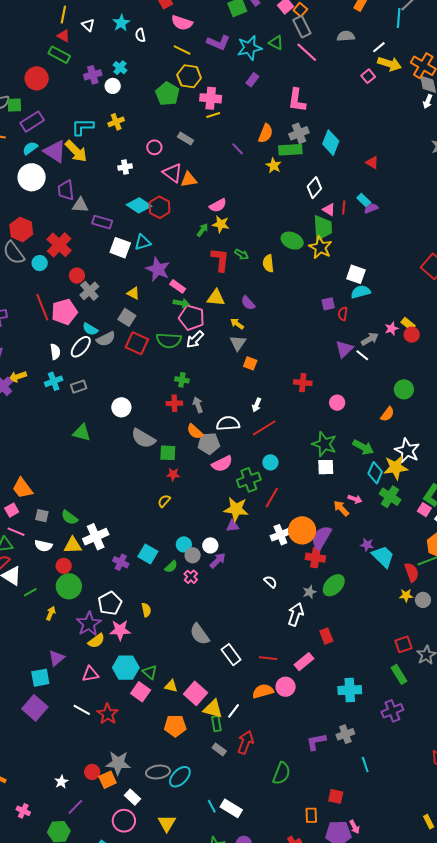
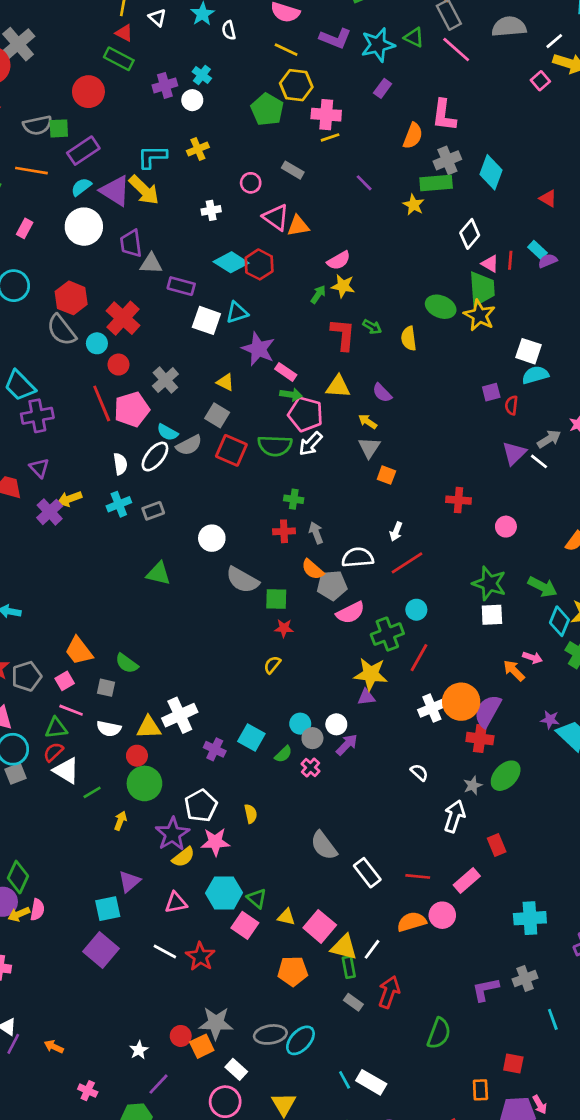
gray semicircle: (346, 36) -> (509, 27), size x1.4
orange semicircle: (266, 133) -> (413, 136), moved
red circle: (77, 276) -> (119, 365), moved
green semicircle: (69, 517) -> (127, 663), moved

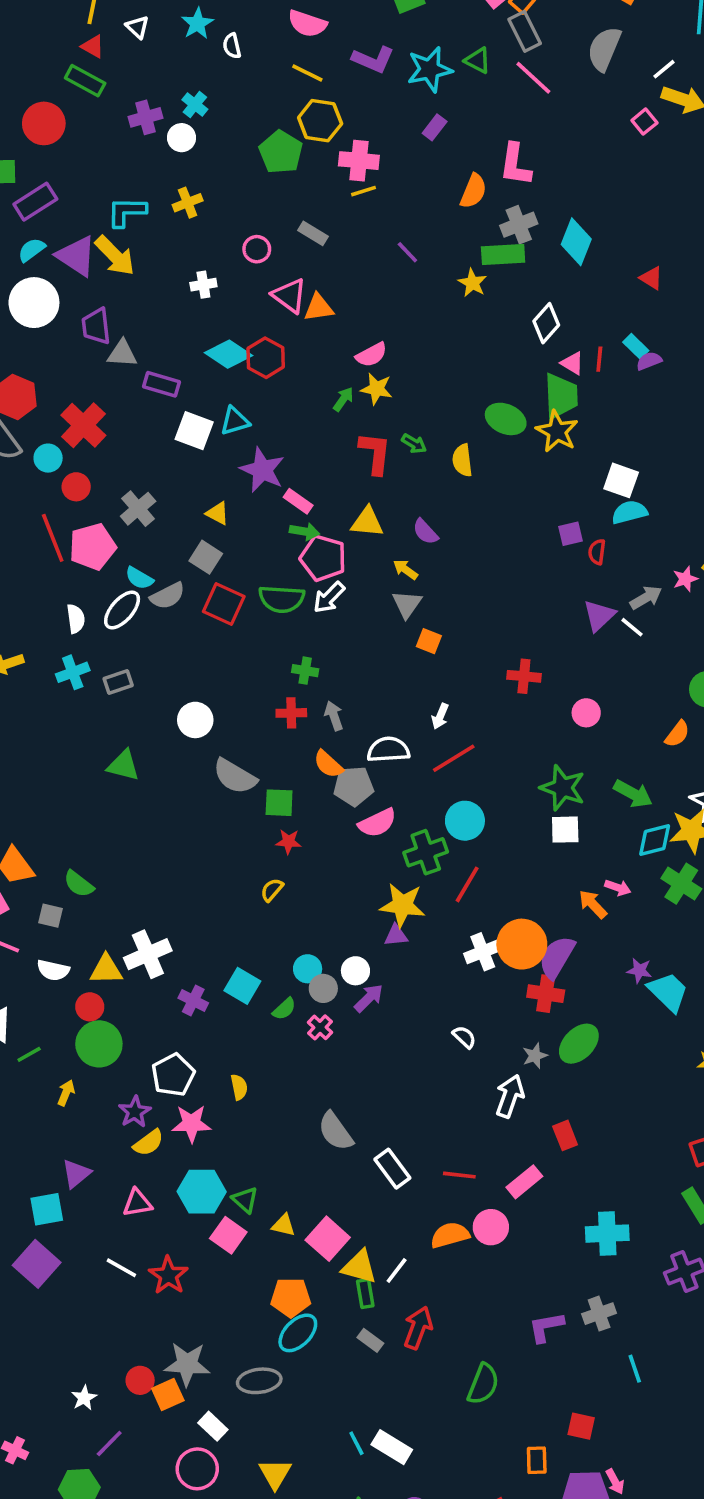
gray semicircle: (509, 27) -> (604, 49), turned -64
cyan circle: (416, 610) -> (465, 821), size x1.4
cyan diamond: (559, 621) -> (655, 840), turned 52
purple star: (172, 834) -> (135, 1112), size x0.7
cyan ellipse: (300, 1040) -> (298, 1333), moved

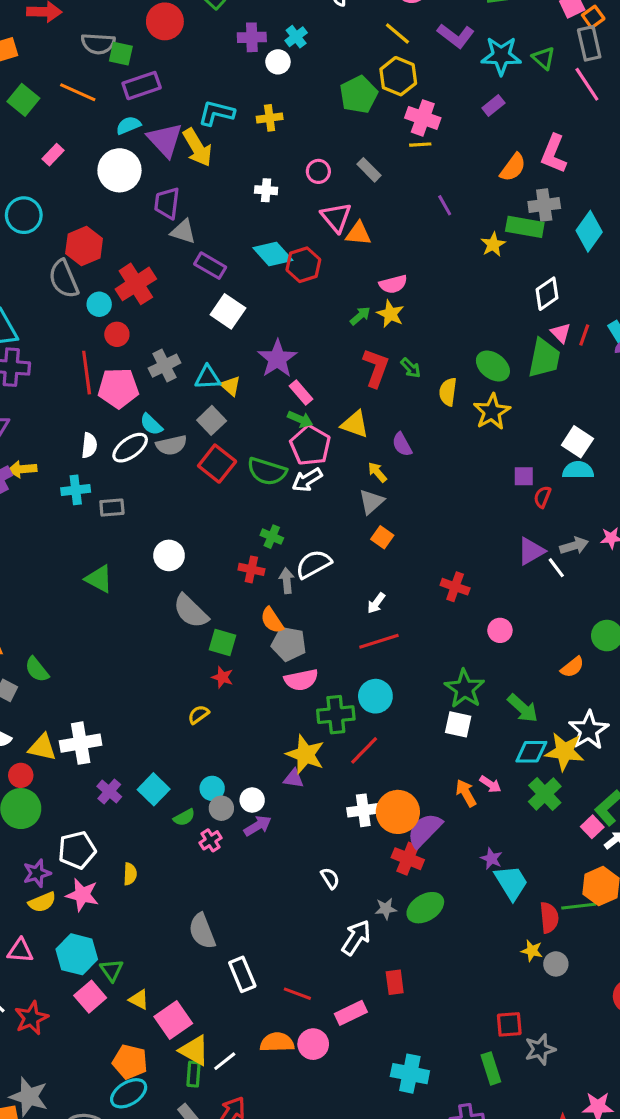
cyan triangle: (235, 421) -> (208, 377), moved
yellow star: (557, 431) -> (492, 412), moved
white semicircle: (388, 750) -> (313, 564), moved, turned -39

